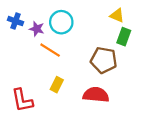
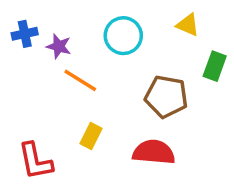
blue cross: (16, 21) -> (25, 34), turned -32
cyan circle: (61, 22) -> (123, 36), moved
green rectangle: (124, 37) -> (215, 66), moved

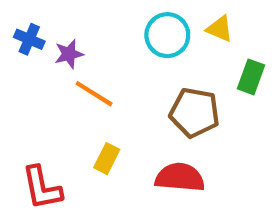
blue cross: (25, 34) -> (29, 39), turned 35
cyan circle: (123, 36) -> (167, 35), moved
purple star: (59, 46) -> (69, 54), turned -30

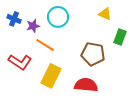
cyan circle: (167, 35) -> (58, 17), moved
yellow rectangle: (107, 159) -> (51, 76), size x1.6
red L-shape: (42, 188) -> (20, 62), moved, turned -45

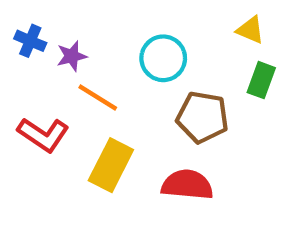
yellow triangle: (105, 14) -> (250, 30), moved
cyan circle: (58, 17) -> (163, 58), moved

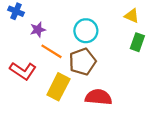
blue cross: (30, 41) -> (16, 11), moved
brown pentagon: (202, 117) -> (82, 62), moved, turned -30

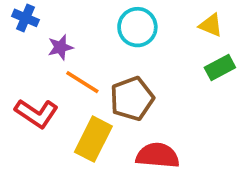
cyan circle: (86, 31) -> (137, 27), moved
green rectangle: (137, 42) -> (220, 67), turned 42

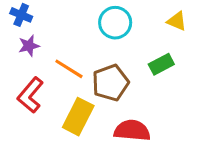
purple star: (60, 47) -> (29, 46), moved
green rectangle: (220, 67) -> (161, 64), moved
red L-shape: (37, 113) -> (30, 95), turned 96

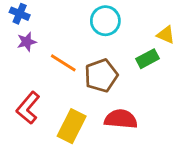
yellow triangle: (177, 21) -> (166, 35), moved
red L-shape: (30, 95) -> (28, 108), moved
yellow rectangle: (78, 117) -> (72, 126), moved

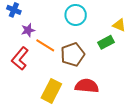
purple star: (27, 42) -> (28, 30), moved
red L-shape: (28, 108) -> (20, 59), moved

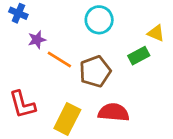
red L-shape: (20, 59) -> (22, 104), moved, turned -55

